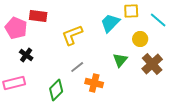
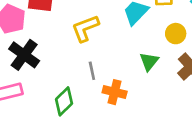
black cross: (26, 55) -> (24, 55), size x1.6
gray line: (77, 67) -> (92, 71), turned -64

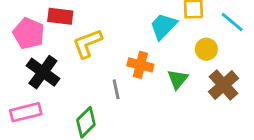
yellow L-shape: (85, 28) -> (87, 43), moved
orange cross: (115, 92) -> (140, 65), moved

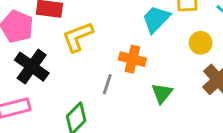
green triangle: (178, 79) -> (162, 93), moved
gray line: (116, 89) -> (107, 84), turned 30

